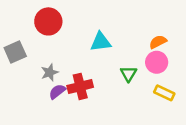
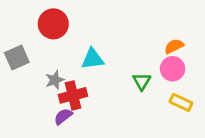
cyan triangle: (101, 42) -> (93, 59), moved
red cross: (80, 86) -> (73, 95), moved
purple semicircle: (57, 92) -> (63, 116), moved

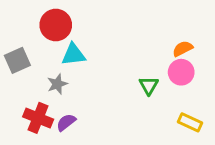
cyan triangle: (93, 59) -> (73, 55), moved
red cross: (73, 95) -> (38, 118), moved, turned 36
yellow rectangle: (181, 102) -> (190, 122), moved

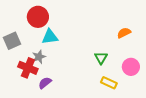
pink circle: (181, 72) -> (131, 67), moved
red cross: (38, 118) -> (28, 68), moved
yellow rectangle: (190, 122) -> (109, 83), moved

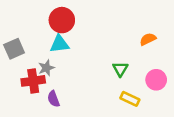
red circle: (38, 17) -> (62, 20), moved
red cross: (28, 68) -> (33, 81), turned -30
purple semicircle: (45, 83) -> (53, 99), turned -72

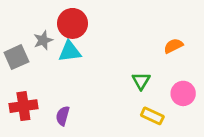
gray star: (46, 68) -> (43, 40), moved
red cross: (33, 81) -> (23, 106), moved
purple semicircle: (53, 99) -> (63, 116), turned 35

